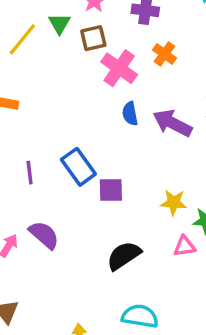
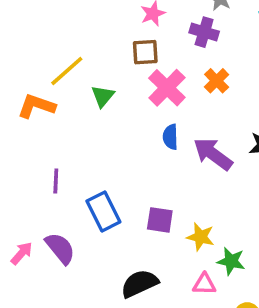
green triangle: (59, 23) -> (103, 96), moved
yellow line: (22, 39) -> (67, 71), moved
blue rectangle: (78, 167) -> (103, 211), moved
purple square: (111, 190) -> (160, 220), moved

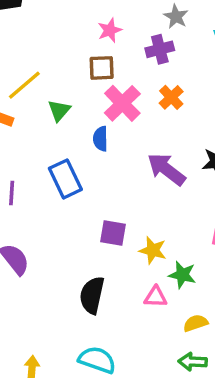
purple cross: (204, 32) -> (160, 49), turned -32
blue semicircle: (170, 137) -> (100, 139), moved
blue rectangle: (103, 211) -> (65, 179), moved
black semicircle: (139, 284) -> (92, 295), turned -54

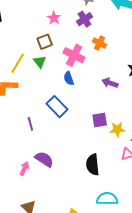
brown square: (102, 68) -> (45, 42), moved
green triangle: (59, 110) -> (40, 62), moved
purple arrow: (166, 169) -> (110, 83), size x0.7
purple square: (113, 233) -> (100, 120), moved

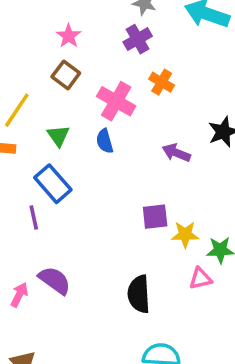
pink star: (54, 18) -> (69, 36), moved
brown square: (45, 42) -> (66, 75), turned -35
green triangle: (40, 62) -> (58, 136), moved
blue rectangle: (57, 107) -> (53, 184), moved

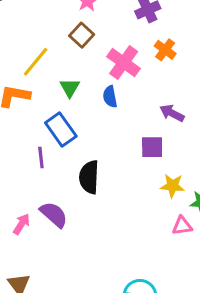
purple square: (155, 217) -> (152, 147), moved
black semicircle: (139, 294) -> (89, 177), moved

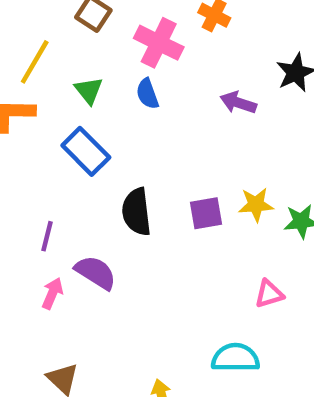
purple square: (152, 147) -> (206, 213), moved
purple line: (41, 157) -> (47, 236), moved, turned 30
pink triangle: (182, 226) -> (269, 294), moved

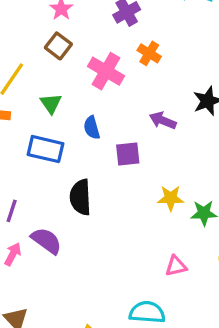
blue semicircle: (147, 94) -> (92, 128), moved
blue rectangle: (86, 151) -> (45, 149), turned -36
purple square: (206, 213) -> (128, 154), moved

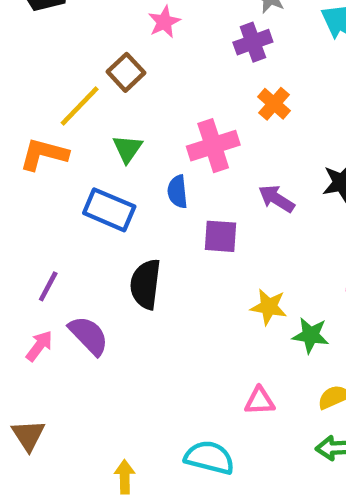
brown square: (58, 46) -> (126, 72), moved
pink cross: (106, 71) -> (213, 146), moved, turned 32

